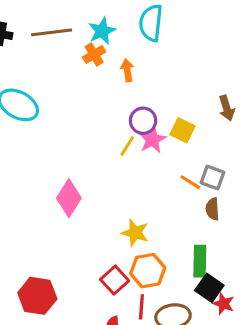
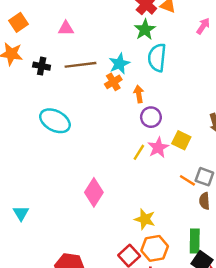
purple circle: (143, 121) -> (151, 117), moved

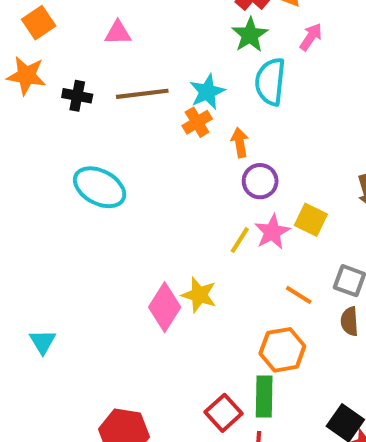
pink arrow: (203, 26) -> (311, 37), moved
orange line: (187, 180) -> (299, 295), moved
yellow star: (145, 219) -> (199, 295), moved
green rectangle: (195, 241) -> (264, 397), moved
orange hexagon: (155, 248) -> (282, 350), moved

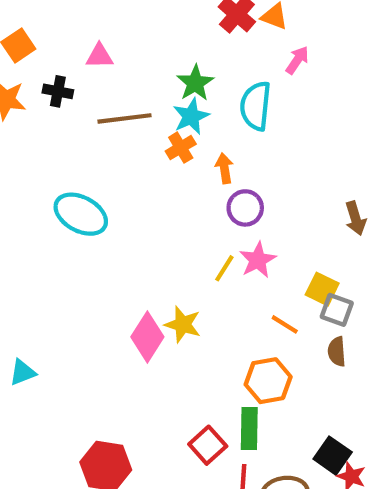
green star: (250, 35) -> (195, 83), moved
black cross: (77, 96) -> (58, 91), moved
yellow square: (311, 220) -> (322, 289), moved
cyan triangle: (43, 342) -> (22, 372), turned 40

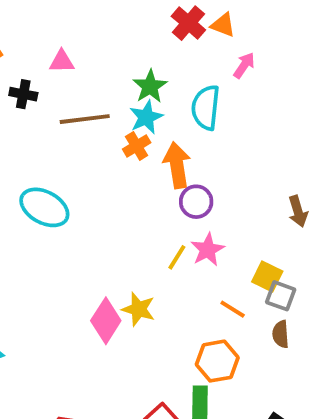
orange arrow: (224, 168) -> (177, 165), size x1.6

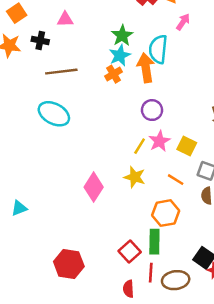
brown line: (85, 119) -> (61, 72), moved
orange arrow: (177, 165) -> (146, 68), moved
yellow square: (267, 277) -> (187, 146), moved
yellow star: (139, 309) -> (135, 177), moved

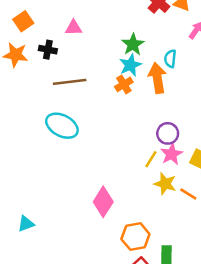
cyan semicircle: (158, 49) -> (170, 59), size x0.6
purple circle: (152, 110) -> (168, 133), moved
yellow star: (135, 177) -> (165, 184), moved
orange hexagon: (166, 213) -> (135, 237), moved

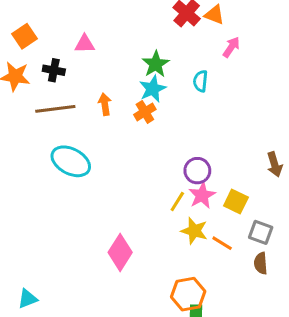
orange arrow: (157, 78) -> (105, 104), moved, size x0.6
brown line: (70, 82) -> (55, 109), moved
cyan triangle: (26, 224) -> (28, 299), moved
orange hexagon: (135, 237) -> (188, 294), moved

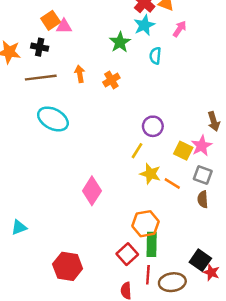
orange square: (24, 36) -> (51, 20), moved
cyan star: (153, 89) -> (144, 25), moved
pink star: (202, 195) -> (202, 146), moved

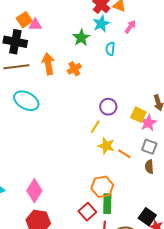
black cross: (40, 47) -> (15, 42), size x1.6
orange arrow: (80, 74) -> (48, 64), size x1.5
yellow square: (183, 151) -> (138, 115), moved
pink diamond: (92, 191) -> (34, 191), moved

